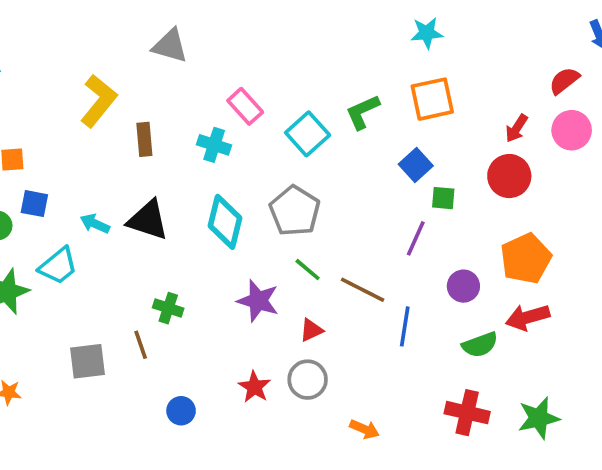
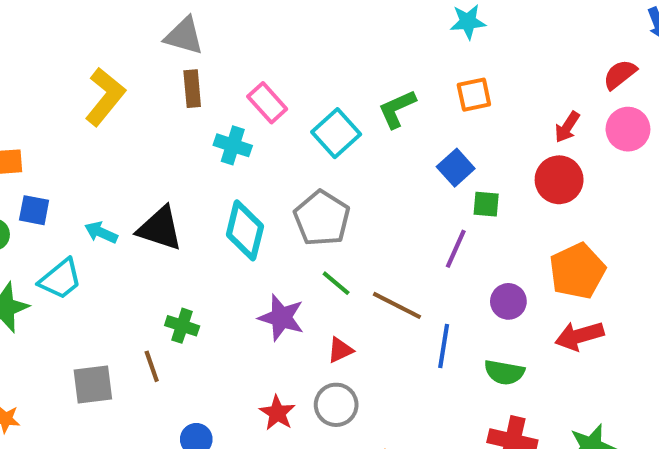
orange square: (432, 99) -> (474, 95), size x0.7
brown rectangle: (144, 139) -> (192, 89), moved
green semicircle: (480, 345) -> (504, 372), moved, turned 30

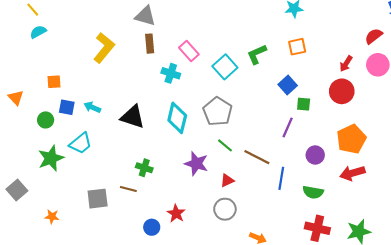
cyan arrow: (101, 232) -> (92, 107), moved
brown line: (152, 366) -> (128, 189), turned -56
red star: (277, 413) -> (176, 213), moved

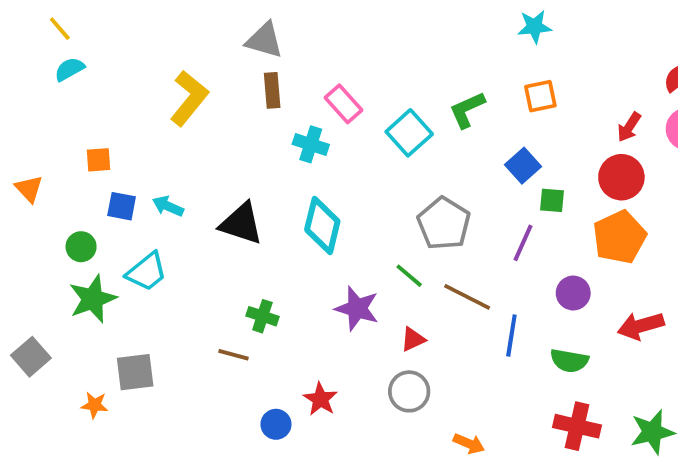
gray pentagon: (218, 111) -> (444, 224), moved
green circle: (46, 120) -> (81, 247), moved
orange pentagon: (351, 139) -> (619, 237), moved
gray square: (98, 199) -> (135, 372), moved

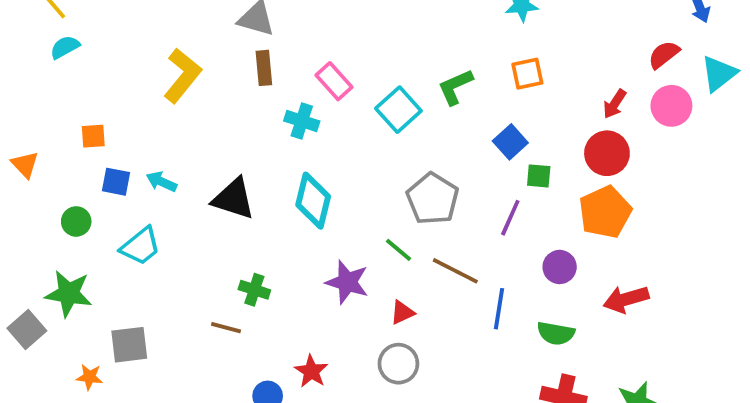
green star: (93, 299) -> (69, 294), moved, turned 30

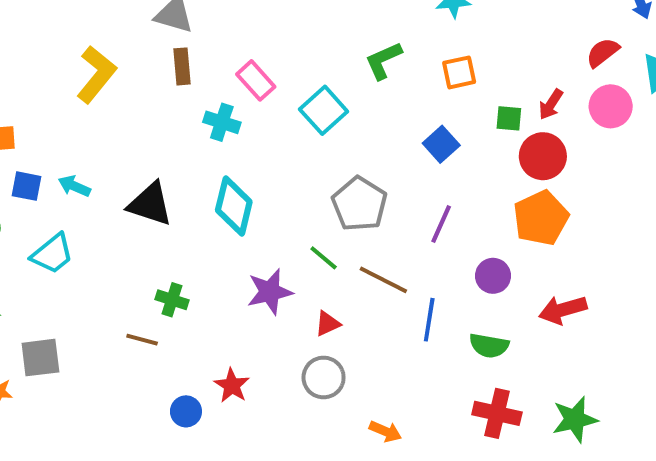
green L-shape: (455, 87) -> (383, 60), moved
green square: (539, 176) -> (509, 118), moved
purple star: (347, 282) -> (270, 292), turned -30

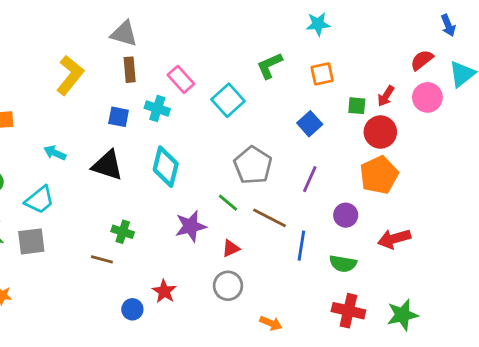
blue square: (26, 186) -> (119, 117), moved
gray square: (40, 358) -> (31, 241), moved

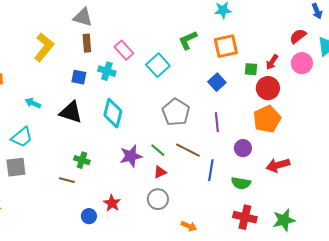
orange square: (322, 74) -> (226, 46), size x1.4
purple line: (310, 179) -> (217, 122), turned -30
green line: (228, 203) -> (158, 150), moved

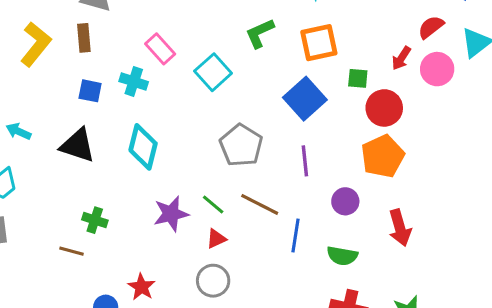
brown rectangle: (87, 43) -> (84, 38), moved
red arrow: (272, 62) -> (401, 58), moved
blue square: (217, 82) -> (305, 99), size x1.5
red arrow: (278, 165) -> (400, 228), turned -90

